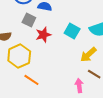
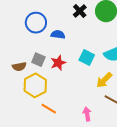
gray square: (29, 20) -> (38, 60), moved
pink arrow: (79, 86) -> (87, 114), moved

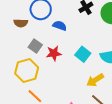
brown semicircle: (19, 67) -> (21, 23), moved

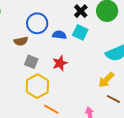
gray square: (35, 46) -> (31, 62), moved
cyan square: (83, 54) -> (80, 32), moved

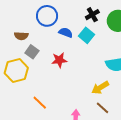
brown semicircle: (21, 41) -> (21, 36), moved
yellow hexagon: (37, 86) -> (16, 71), moved

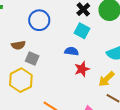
blue semicircle: (66, 33) -> (72, 51), moved
red star: (59, 60) -> (82, 69), moved

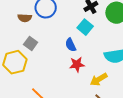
brown semicircle: (18, 45) -> (25, 18), moved
blue semicircle: (72, 51) -> (71, 45), turned -136

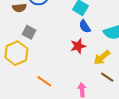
blue semicircle: (71, 45) -> (85, 27), moved

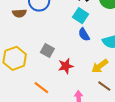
gray square: (29, 32) -> (47, 50), moved
red star: (78, 46) -> (66, 66), moved

